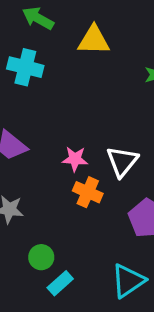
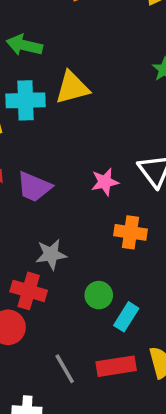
yellow triangle: (94, 40) -> (72, 88), moved
orange cross: (88, 192) -> (131, 232), moved

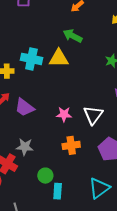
green arrow: (24, 45) -> (73, 36), moved
orange cross: (131, 232) -> (71, 145), turned -30
cyan rectangle: (126, 317) -> (58, 191), turned -42

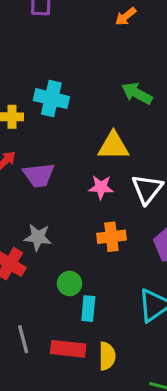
green arrow: (73, 36) -> (137, 93), moved
yellow triangle: (59, 58) -> (113, 146), moved
purple trapezoid: (24, 107) -> (39, 175), turned -45

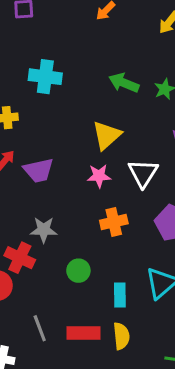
cyan cross: (51, 99) -> (45, 77), moved
yellow triangle: (113, 146) -> (107, 135), turned -36
cyan rectangle: (88, 309) -> (120, 295), moved

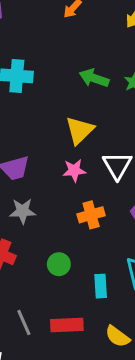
gray star: (44, 230) -> (23, 211), moved
yellow semicircle: (121, 336) -> (118, 336), moved, turned 135

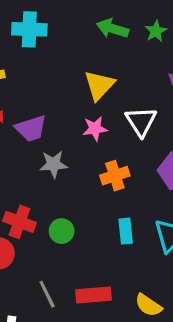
gray star: (23, 211) -> (54, 164), moved
green circle: (59, 264) -> (62, 231), moved
cyan rectangle: (101, 286) -> (126, 231), moved

